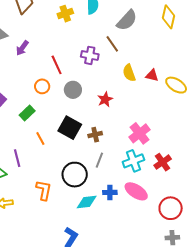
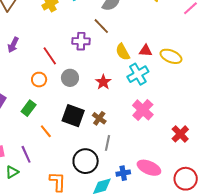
brown cross: (95, 135) -> (99, 118), turned -32
cyan cross: (133, 161) -> (138, 74), moved
red cross: (163, 162) -> (180, 134), moved

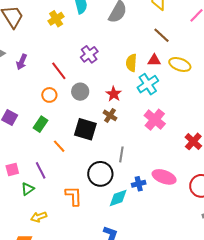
brown line: (101, 26) -> (162, 35), moved
purple cross: (81, 41) -> (89, 54), turned -36
yellow semicircle: (123, 52) -> (131, 63), turned 36
brown cross: (99, 118) -> (110, 115), moved

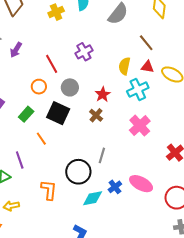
brown line: (162, 35) -> (146, 43), moved
black square: (85, 129) -> (58, 113), moved
blue cross: (139, 184) -> (115, 187), turned -32

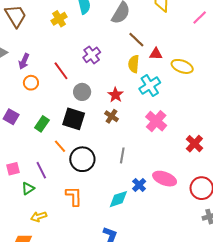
brown line: (146, 43) -> (136, 40), moved
red triangle: (148, 67) -> (156, 54), moved
orange circle: (39, 87) -> (31, 83), moved
black circle: (78, 172) -> (82, 159), moved

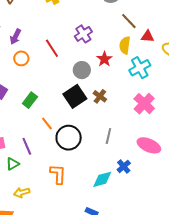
gray circle: (82, 92) -> (82, 70), moved
red star: (115, 95) -> (104, 59), moved
black square: (74, 119) -> (75, 96), moved, turned 35
pink ellipse: (165, 179) -> (149, 145), moved

